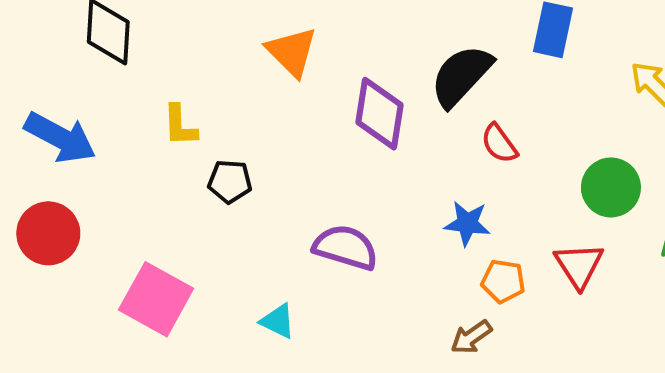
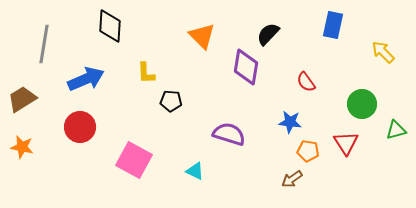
black semicircle: (461, 76) -> (268, 34), moved, size x0.7
blue arrow: (60, 138) -> (86, 79), turned -51

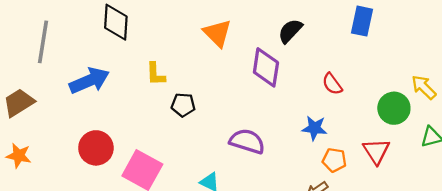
yellow arrow: (383, 52) -> (424, 87), moved
red circle: (80, 127) -> (96, 148), moved

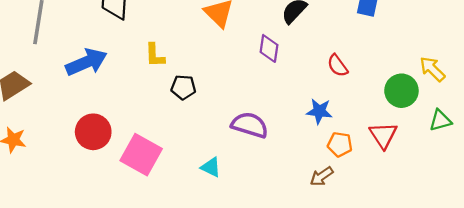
purple diamond: (266, 67) -> (269, 48), size x0.7

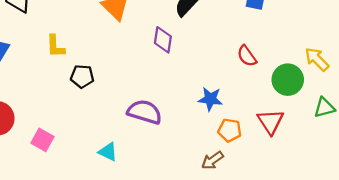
red semicircle: (338, 66) -> (247, 56), moved
pink square: (141, 155) -> (42, 140), size x0.6

